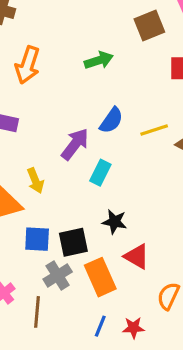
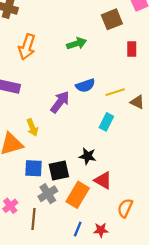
blue semicircle: (111, 120) -> (85, 85), turned 36
cyan rectangle: (100, 173) -> (106, 122), moved
orange rectangle: (100, 277) -> (78, 195), turned 55

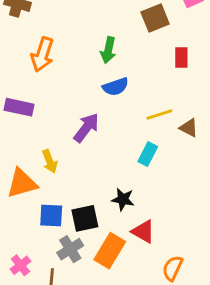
green arrow: (77, 44) -> (108, 50), turned 120
blue semicircle: (85, 85) -> (116, 87), moved

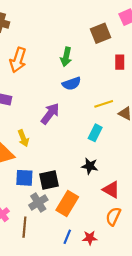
black star: (123, 199) -> (90, 166), moved
red triangle: (143, 232) -> (111, 190), moved

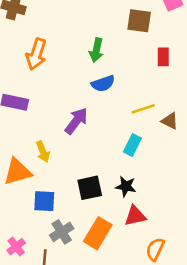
brown square: (100, 33) -> (139, 21), turned 30
black square: (49, 180) -> (90, 188), moved
red triangle: (111, 190) -> (135, 216), moved, turned -42

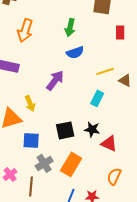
red triangle: (135, 216) -> (109, 143), moved, turned 36

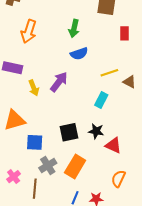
yellow arrow: (30, 103) -> (34, 88), moved

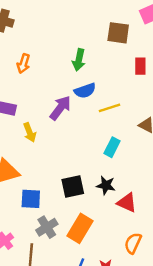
orange arrow: (29, 31) -> (23, 64), size x0.7
yellow line: (109, 73) -> (110, 108), moved
purple arrow: (59, 82) -> (60, 108), moved

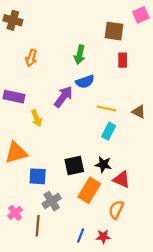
red rectangle: (140, 66) -> (123, 60), moved
yellow line: (110, 108) -> (106, 109), moved, turned 30
orange rectangle: (80, 228) -> (89, 190), moved
orange semicircle: (133, 243) -> (116, 210), moved

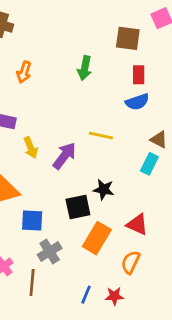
blue semicircle: (85, 82) -> (137, 102), moved
purple arrow: (63, 97) -> (64, 156), moved
yellow line: (106, 109) -> (101, 136), moved
cyan rectangle: (109, 131) -> (149, 164), moved
black star: (103, 164) -> (104, 189), moved

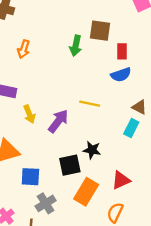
brown square: (128, 38) -> (100, 31), moved
red triangle: (137, 225) -> (121, 180), turned -48

